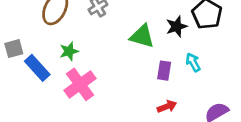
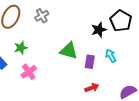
green triangle: (142, 36) -> (69, 51), moved
pink cross: (80, 84) -> (29, 72), size x0.7

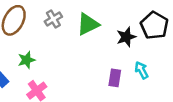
green triangle: (69, 51) -> (88, 24), moved, turned -42

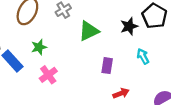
green triangle: (88, 24) -> (89, 31), moved
purple rectangle: (115, 78) -> (107, 66), moved

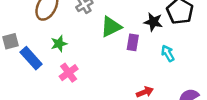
black star: (129, 26) -> (153, 22), turned 30
purple rectangle: (107, 66) -> (133, 42), moved

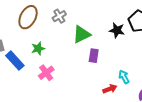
purple rectangle: (133, 42) -> (94, 56), moved
cyan arrow: (168, 53) -> (124, 77), moved

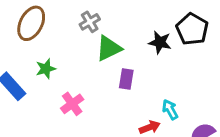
gray cross: (59, 16) -> (90, 22), moved
pink cross: (46, 73) -> (72, 104), moved

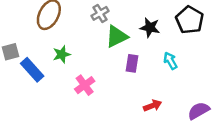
black star: (160, 42) -> (150, 28), moved
cyan arrow: (170, 110) -> (170, 61), moved

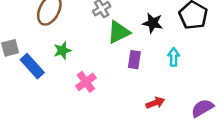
cyan arrow: (170, 61) -> (174, 57), turned 30

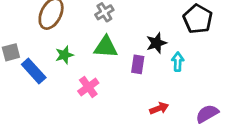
black star: (153, 23) -> (156, 43), moved, turned -30
green triangle: (119, 32) -> (106, 47), moved, turned 30

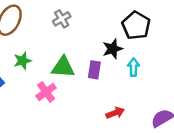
black pentagon: (198, 19) -> (136, 25), moved
green triangle: (106, 47) -> (63, 67), moved

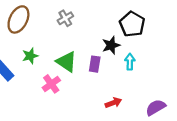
green triangle: (63, 67) -> (67, 62), turned 30

